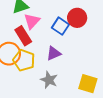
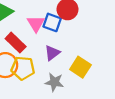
pink triangle: (32, 21) -> (36, 24), moved
yellow square: (88, 84) -> (80, 67), moved, turned 30

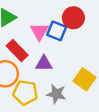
purple triangle: (52, 53) -> (44, 63), moved, turned 35
yellow pentagon: (23, 68) -> (25, 93), moved

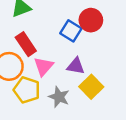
pink triangle: (39, 31) -> (44, 66), moved
purple triangle: (44, 63) -> (76, 66), moved

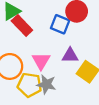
red rectangle: (26, 44) -> (22, 26), moved
gray star: (59, 97) -> (46, 84), moved

